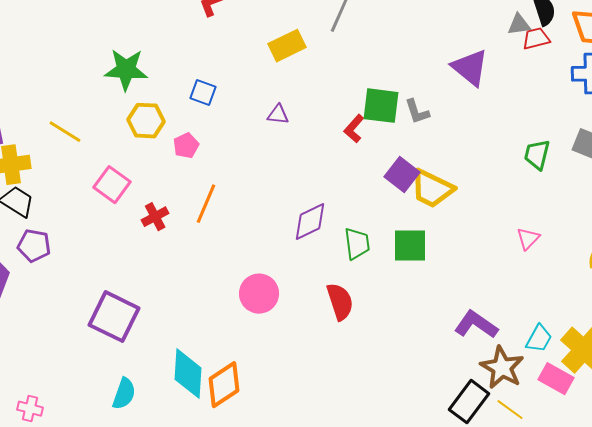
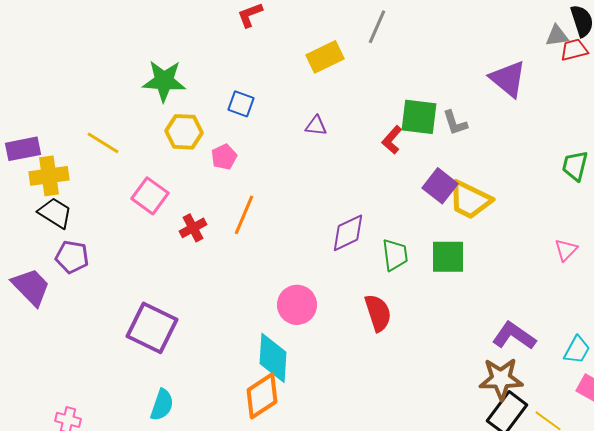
brown star: (502, 368) -> (501, 379), moved, turned -30
cyan diamond: (188, 374) -> (273, 358), moved

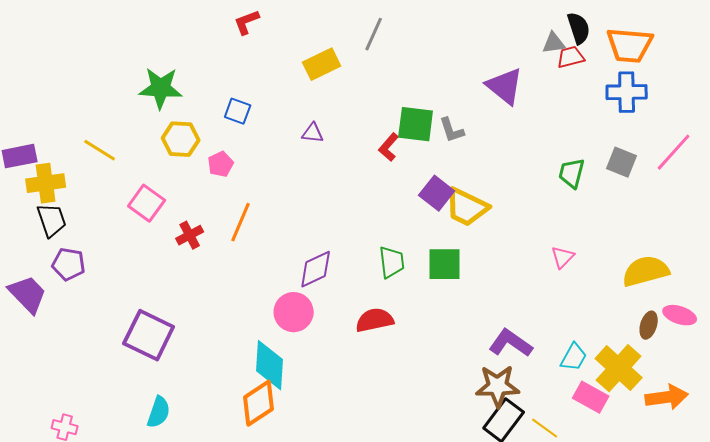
black trapezoid: (55, 213) -> (52, 220), turned 39
purple diamond: (348, 233) -> (316, 269), moved
red semicircle: (378, 313) -> (375, 320), turned -84

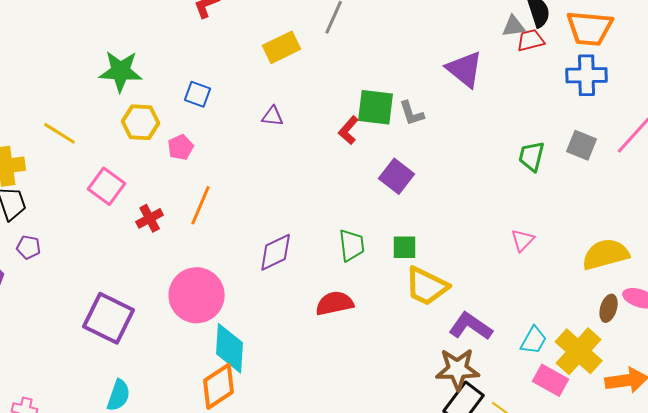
yellow trapezoid: (467, 207) -> (427, 286), moved
purple pentagon: (69, 264) -> (29, 247), size x0.7
green square: (445, 264) -> (405, 247), size x0.7
pink circle: (294, 312) -> (197, 295), moved, size x1.4

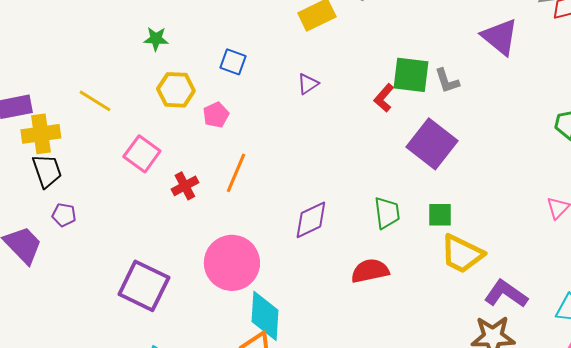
green star: (121, 71) -> (156, 39), size x0.6
purple triangle: (273, 116) -> (308, 84), turned -40
purple square: (397, 176) -> (432, 144), size x1.4

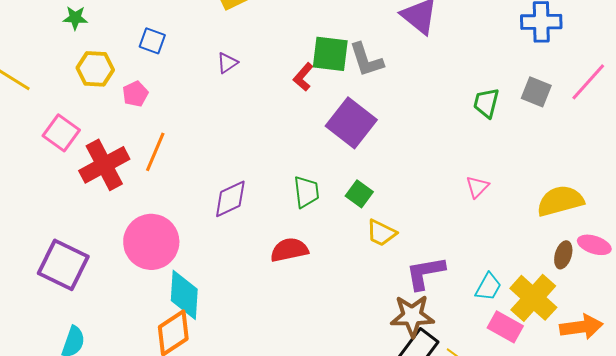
gray L-shape: (447, 81) -> (366, 60), size x1.4
red cross: (185, 186) -> (104, 165), size x1.8
green square: (440, 215) -> (359, 194), turned 36
yellow trapezoid: (462, 254) -> (381, 233), size x0.7
purple L-shape: (506, 294) -> (425, 273), turned -45

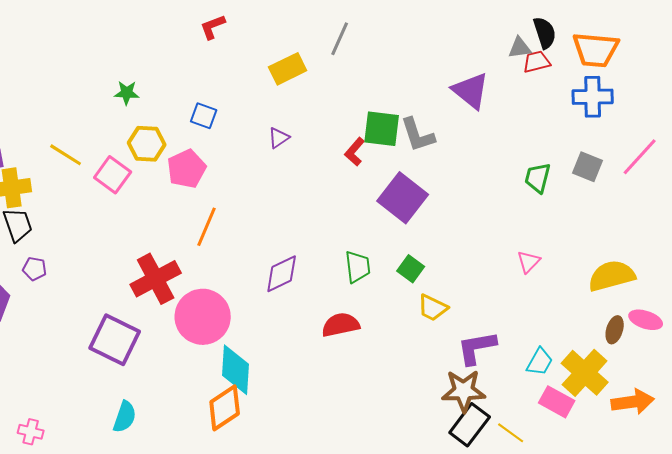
pink pentagon: (135, 94) -> (187, 169), size x1.5
pink square: (61, 133) -> (113, 175), moved
red cross: (104, 165) -> (156, 279), moved

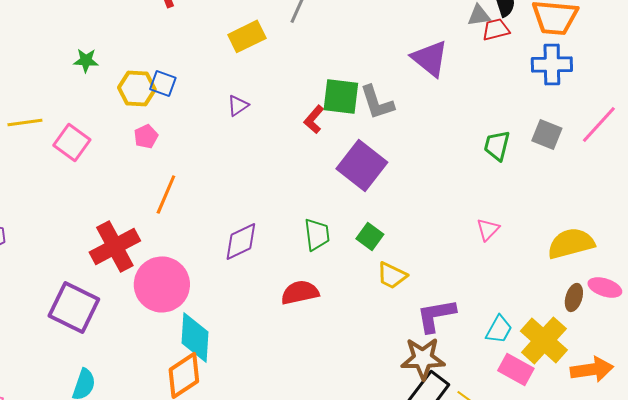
yellow hexagon: (147, 144) -> (137, 88), moved
yellow line: (66, 155) -> (25, 122), turned -40
pink pentagon: (187, 169) -> (146, 136), size x0.6

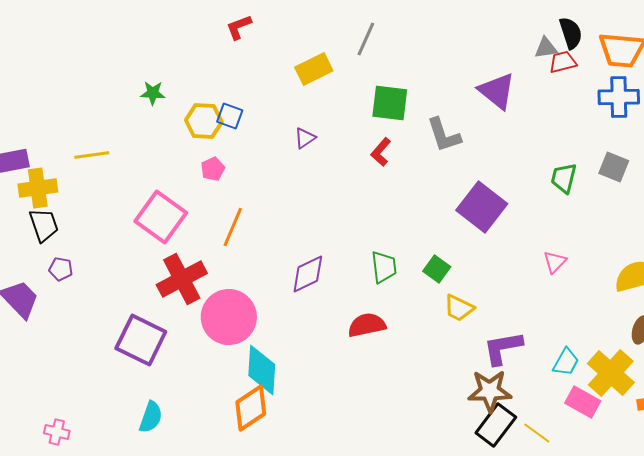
green square: (341, 96) -> (390, 103), moved
pink square: (72, 142) -> (161, 217), moved, size x1.4
purple square: (362, 165) -> (482, 207), moved

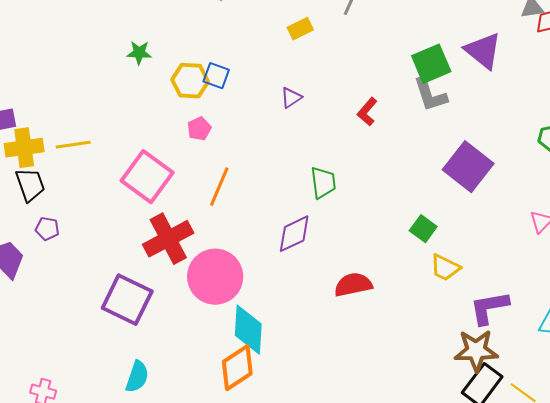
yellow rectangle: (314, 69) -> (300, 29), size x0.7
green square: (390, 103) -> (431, 64), moved, turned -30
yellow line: (92, 155) -> (73, 145), moved
green trapezoid: (384, 267) -> (323, 183), moved

